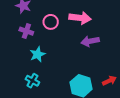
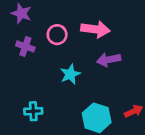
cyan star: (37, 54) -> (70, 74), moved
cyan cross: (32, 81) -> (33, 111), turned -32

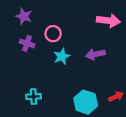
pink arrow: (95, 29) -> (108, 21), moved
cyan star: (70, 74) -> (62, 56), moved

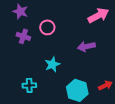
pink arrow: (108, 21) -> (98, 15), turned -35
cyan star: (62, 56) -> (52, 64), moved

